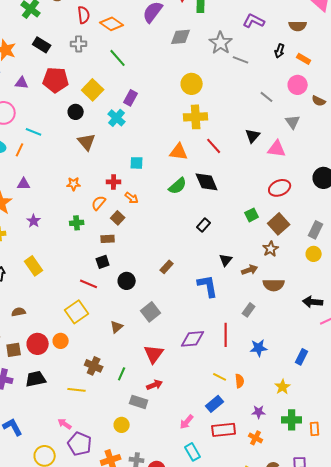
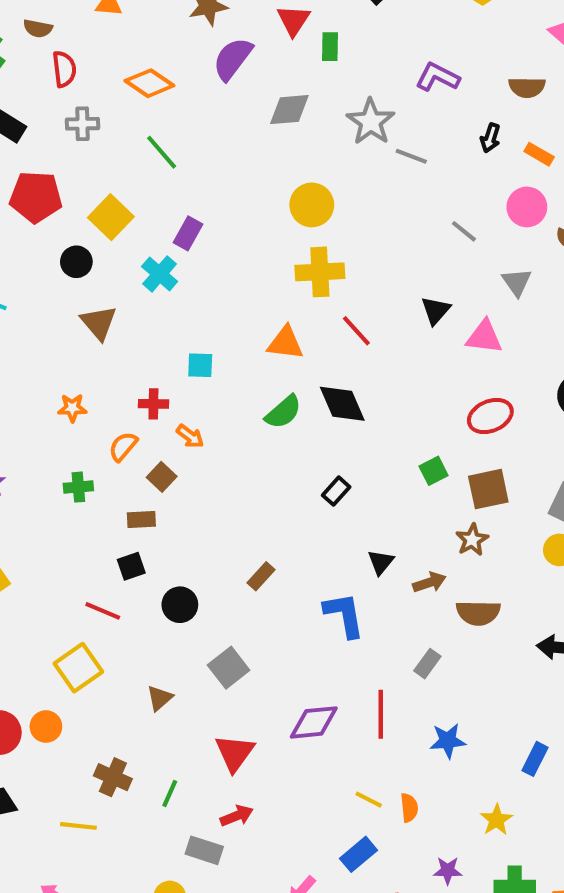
red semicircle: (84, 15) -> (64, 69), moved
brown square: (279, 224) -> (488, 489), turned 30

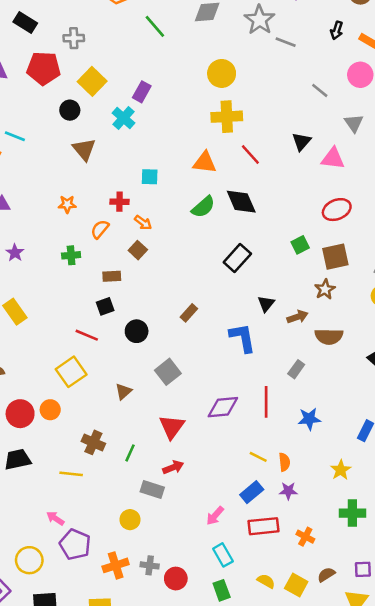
gray cross: (82, 124) -> (74, 38), moved
green line: (162, 152) -> (155, 26), moved
brown square: (162, 477) -> (138, 250), moved
black rectangle: (336, 491) -> (237, 258), size x1.5
purple star: (448, 871) -> (288, 491), moved

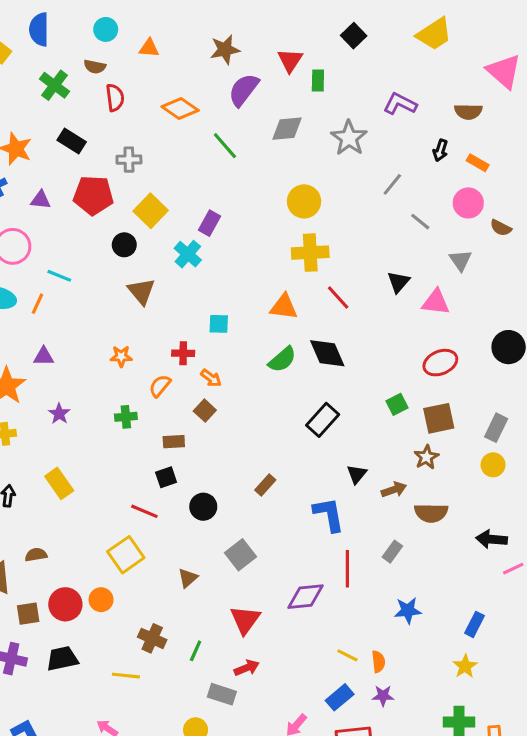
gray line: (286, 42) -> (392, 184), moved, turned -72
red line: (266, 402) -> (347, 569), moved
yellow star: (341, 470) -> (465, 666), moved

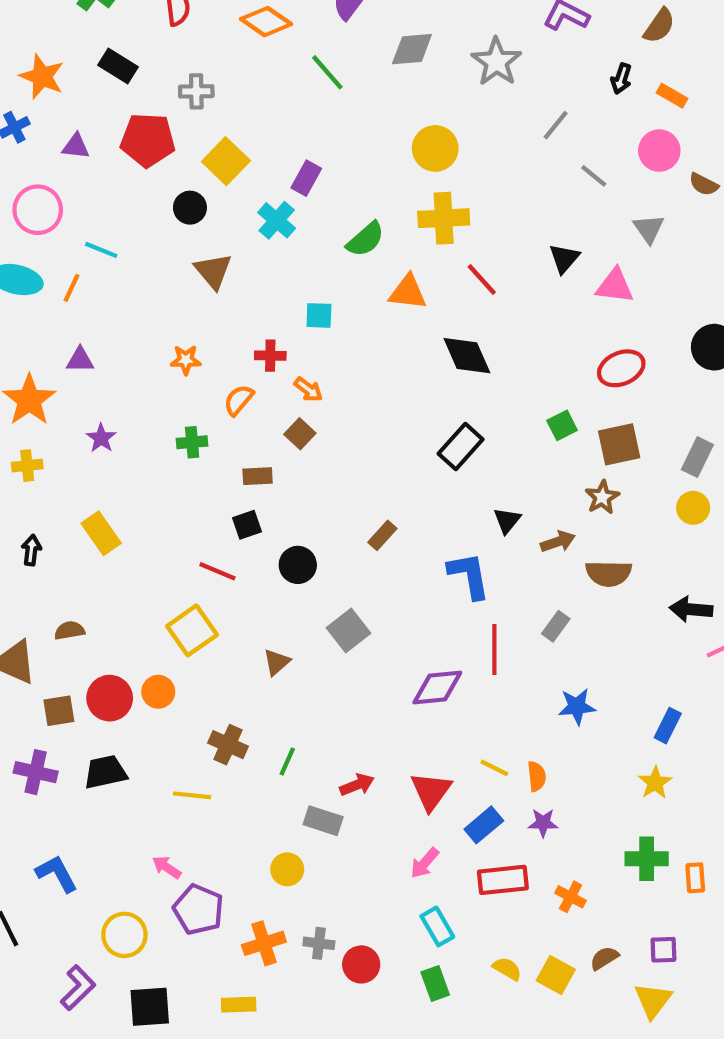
brown semicircle: (468, 112) -> (659, 26), turned -56
green semicircle: (282, 359) -> (365, 239), moved
red triangle: (245, 620) -> (431, 791), moved

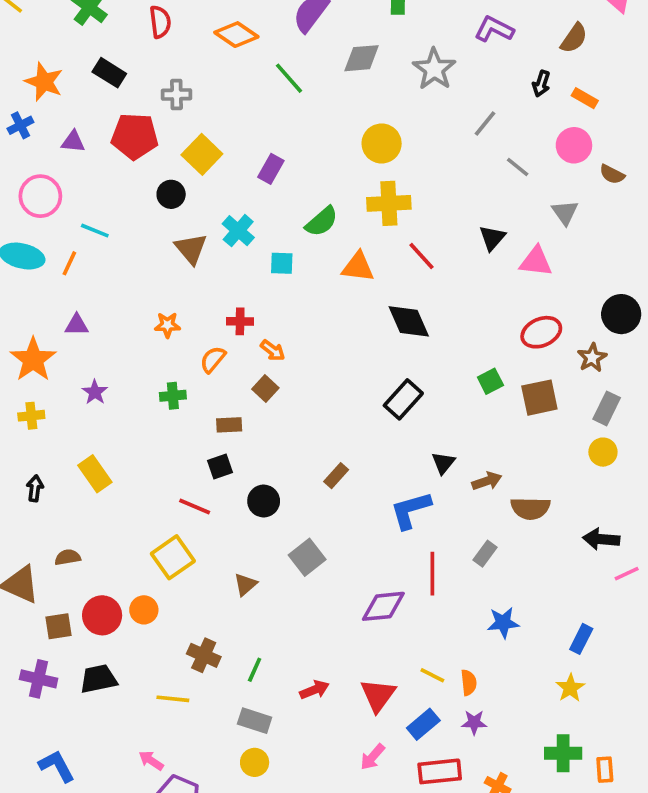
cyan cross: (277, 220) -> (238, 231), moved
cyan square: (319, 315) -> (282, 263), moved
brown star: (602, 497) -> (592, 358), moved
blue L-shape: (469, 575) -> (411, 510), turned -96
gray rectangle: (323, 821) -> (255, 721), moved

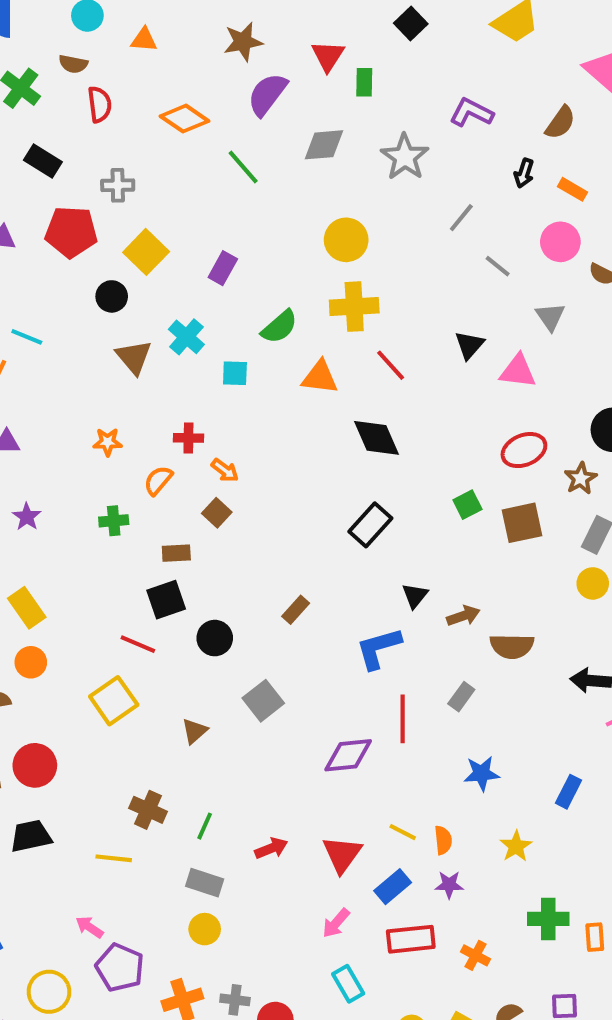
black square: (220, 467) -> (166, 600), size x1.4
orange circle: (144, 610) -> (31, 662), moved
yellow star: (570, 688) -> (516, 846), moved

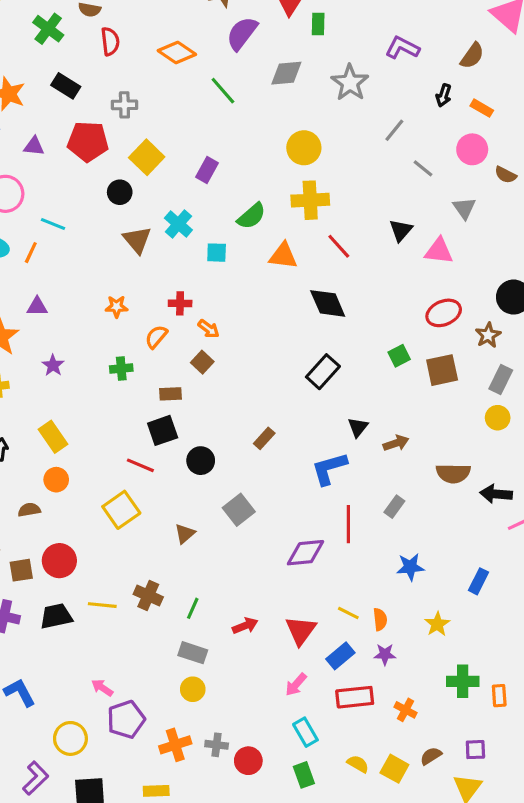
brown semicircle: (512, 646) -> (453, 473), moved
yellow line: (114, 858) -> (102, 605), moved
purple pentagon: (120, 968) -> (126, 719), turned 30

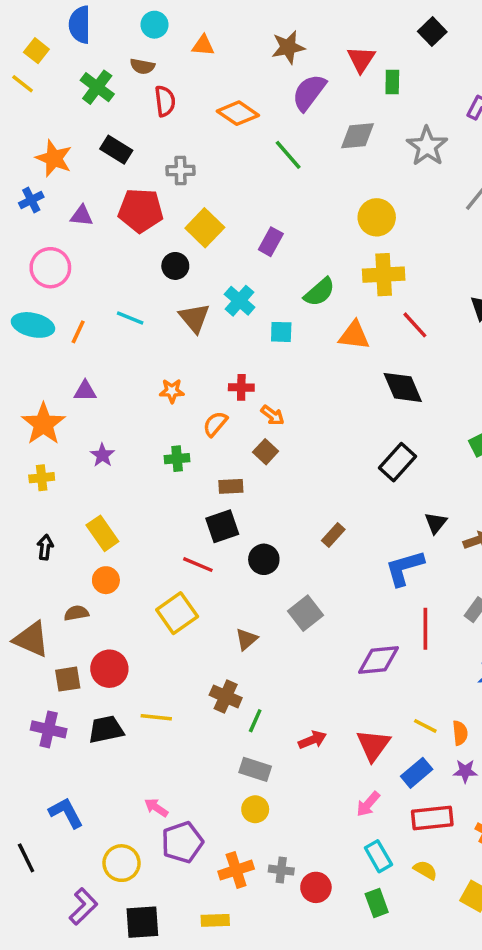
cyan line: (53, 224) -> (130, 318), moved
brown cross: (148, 596) -> (226, 696), moved
yellow semicircle: (358, 764) -> (425, 870), moved

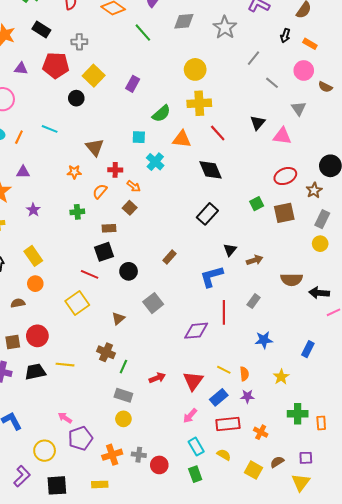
cyan cross: (240, 301) -> (155, 162), moved
brown triangle: (194, 318) -> (95, 147), moved

